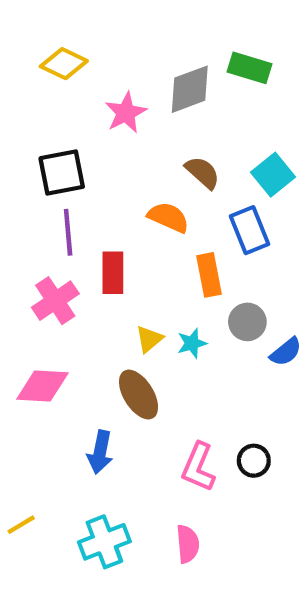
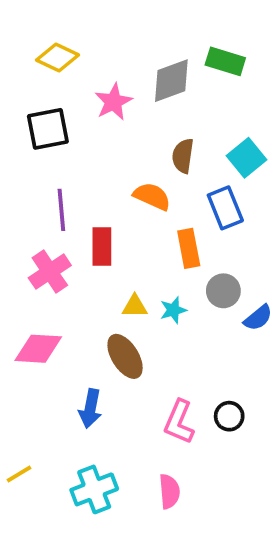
black square: (62, 172) -> (48, 129), moved
brown semicircle: (203, 172) -> (183, 156), turned -124
yellow triangle: (149, 339) -> (135, 306), turned 40

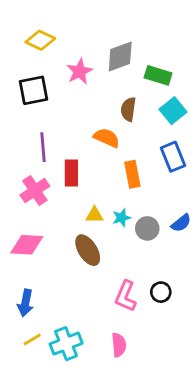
green rectangle: (225, 61) -> (158, 75), moved
blue rectangle: (225, 208) -> (173, 157), moved
gray circle: (223, 291) -> (147, 228), moved
blue arrow: (90, 408) -> (25, 303), moved
yellow line: (19, 474) -> (32, 339), moved

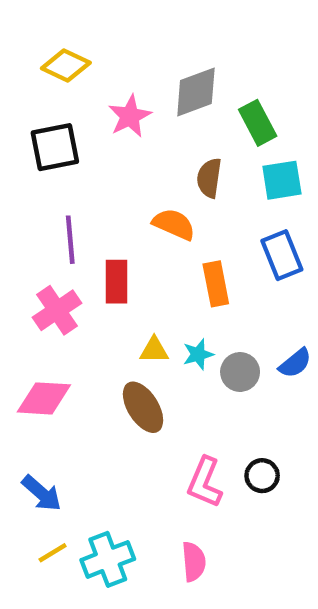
green rectangle: (158, 75) -> (258, 123), turned 45
cyan square: (173, 111) -> (282, 180), turned 30
blue arrow: (25, 303) -> (42, 493), turned -60

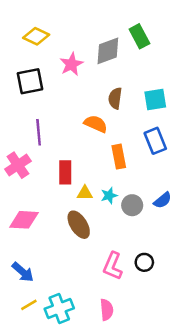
green rectangle: (258, 123) -> (139, 36), moved
red rectangle: (117, 282) -> (65, 172), moved
pink cross: (57, 310) -> (18, 165), moved

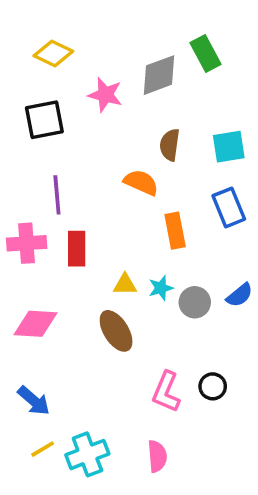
pink star: (71, 64) -> (105, 95), turned -30
pink cross: (18, 165) -> (27, 243), turned 30
red rectangle: (65, 172) -> (77, 249), moved

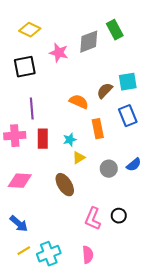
brown semicircle: (170, 145) -> (105, 91), moved, turned 36
yellow triangle: (125, 284) -> (79, 158), moved, turned -32
cyan star: (161, 288) -> (70, 140), moved

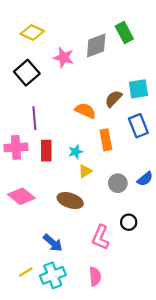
black square: (25, 67) -> (27, 73), turned -30
pink diamond: (20, 181) -> (21, 196), turned 35
brown ellipse: (65, 185) -> (70, 201), turned -40
black circle: (119, 216) -> (129, 222), moved
blue arrow: (19, 224) -> (53, 243), moved

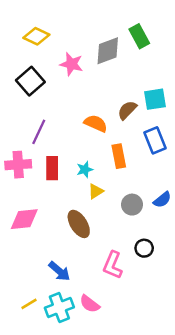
purple line: (34, 118) -> (39, 132), turned 30
pink diamond: (21, 196) -> (24, 219), turned -44
brown ellipse: (70, 201) -> (79, 224), turned 40
pink semicircle: (95, 276) -> (90, 304), moved, turned 132

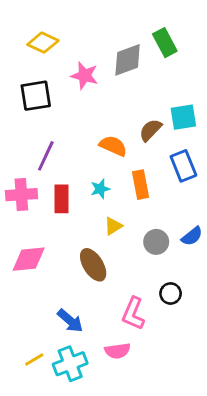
black square: (30, 81) -> (36, 96), turned 32
cyan star: (85, 169) -> (100, 189), moved
pink semicircle: (90, 304) -> (117, 351), moved, turned -45

